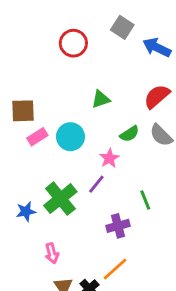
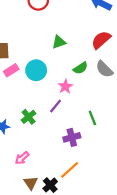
green cross: (60, 199) -> (29, 117), size x0.6
pink arrow: (52, 253) -> (22, 158), turned 64

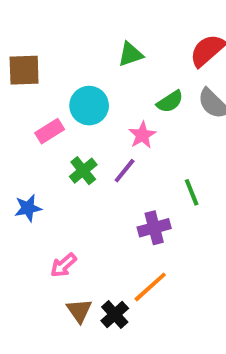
pink rectangle: (11, 70) -> (50, 131), moved
green cross: (29, 117) -> (83, 171), moved

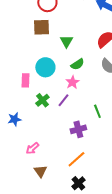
green triangle: (131, 54) -> (66, 41), turned -40
brown square: (24, 70) -> (41, 27), moved
green semicircle: (170, 102) -> (77, 64), moved
pink rectangle: (50, 131) -> (25, 80), turned -56
black cross: (115, 315) -> (78, 183), moved

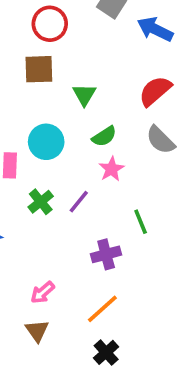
pink star: (72, 82) -> (112, 169), moved
pink arrow: (32, 148) -> (43, 293), moved

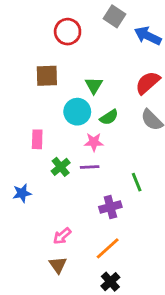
brown square: (39, 69) -> (47, 76), moved
cyan circle: (46, 142) -> (77, 112), moved
pink star: (112, 169) -> (94, 142), moved, turned 30
purple line: (79, 202) -> (90, 167), turned 48

